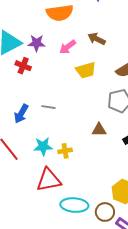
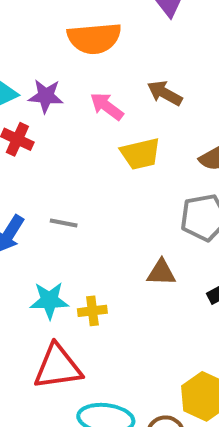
pink arrow: (68, 47) -> (107, 106), turned 72

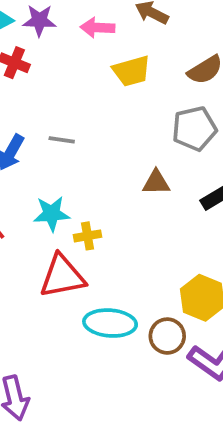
pink arrow: (107, 106) -> (97, 28), turned -32
yellow cross: (92, 311) -> (88, 236), moved

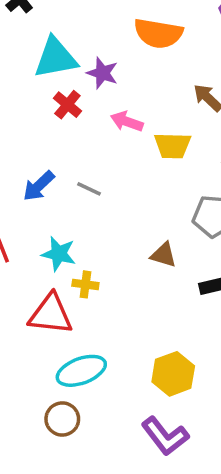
pink arrow: (97, 28) -> (127, 121), moved
cyan ellipse: (110, 323) -> (81, 371), turned -42
brown circle: (167, 336) -> (62, 419), moved

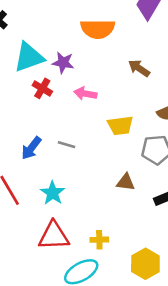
yellow trapezoid: (172, 146) -> (120, 125), moved
cyan star: (59, 254) -> (53, 193), turned 30
yellow cross: (85, 284) -> (99, 240), moved

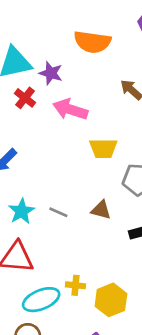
pink arrow: (85, 94) -> (70, 109), size x1.4
gray line: (67, 145) -> (58, 212), moved
yellow cross: (99, 240) -> (75, 285), moved

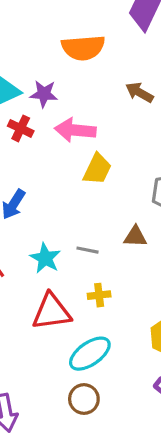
yellow trapezoid: (103, 148) -> (97, 169), moved, turned -52
yellow cross: (75, 285) -> (99, 295), moved

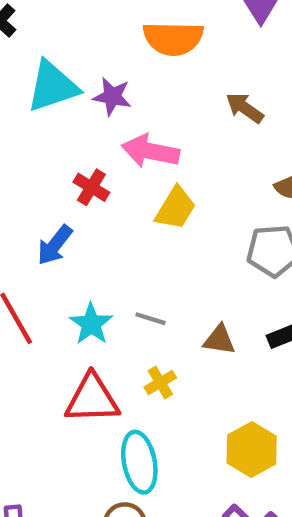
red cross: (21, 128) -> (91, 187), moved
brown triangle: (135, 237) -> (219, 340), moved
yellow cross: (99, 295) -> (160, 382), turned -30
cyan ellipse: (90, 354) -> (139, 462), turned -72

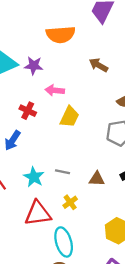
pink arrow: (150, 151) -> (55, 90), size x0.7

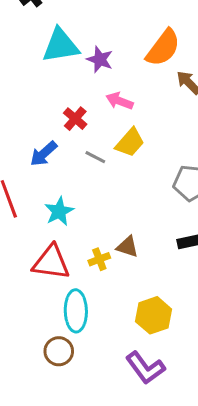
orange semicircle: (61, 35) -> (163, 48), moved, turned -64
gray line: (62, 172) -> (95, 157), moved
brown triangle: (97, 179) -> (127, 247), moved

